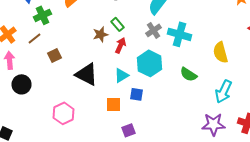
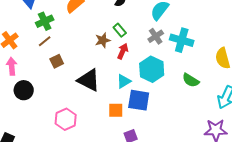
brown line: (34, 38) -> (45, 41), moved
blue square: (136, 94) -> (139, 100), size x1.6

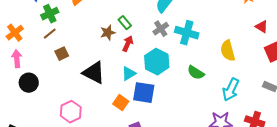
orange square: (116, 110) -> (121, 103), turned 35

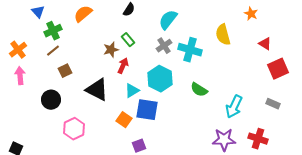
red arrow: (128, 44) -> (123, 66), moved
yellow semicircle: (228, 51) -> (223, 35), moved
black circle: (29, 83) -> (51, 100), moved

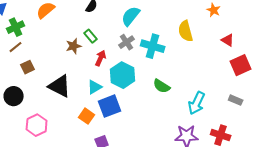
red arrow: (123, 66) -> (101, 58), moved
blue square: (147, 110) -> (110, 106), turned -30

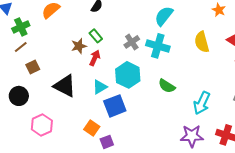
cyan semicircle: (131, 16) -> (164, 16), moved
yellow semicircle: (186, 31) -> (202, 42), moved
red arrow: (101, 58) -> (95, 58), moved
orange square: (87, 116) -> (92, 128), moved

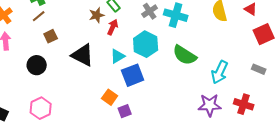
green semicircle: (167, 86) -> (185, 55), size x1.4
pink hexagon: (42, 125) -> (41, 108), moved

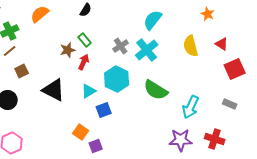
cyan cross: (176, 15) -> (147, 50), turned 35
blue square: (133, 75) -> (104, 110), size x0.7

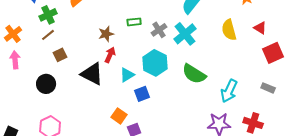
green rectangle: (85, 40) -> (134, 22), moved, turned -56
red arrow: (84, 62) -> (110, 55), moved

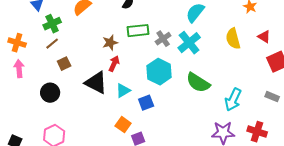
green rectangle: (134, 22) -> (138, 31), size x1.5
orange cross: (13, 34) -> (17, 43), turned -36
cyan triangle: (127, 75) -> (123, 91), moved

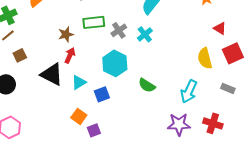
yellow semicircle: (233, 39) -> (205, 58), moved
cyan cross: (189, 43) -> (145, 34), size x0.7
green semicircle: (198, 83) -> (147, 85), moved, size x0.7

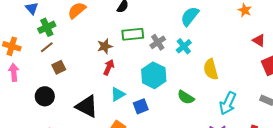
yellow semicircle: (205, 58) -> (211, 69), moved
black triangle: (52, 74) -> (87, 106), moved

